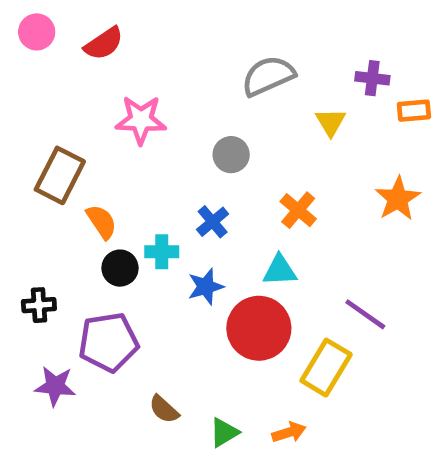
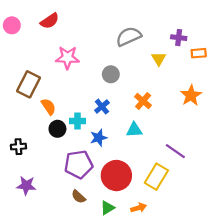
pink circle: (37, 32) -> (12, 25), moved
red circle: (259, 328) -> (116, 176), moved
purple pentagon: (108, 342) -> (79, 164), moved

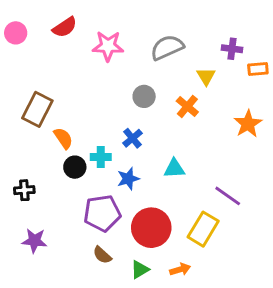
pink star: (67, 58) -> (108, 46), moved
orange cross: (143, 101) -> (187, 107), moved

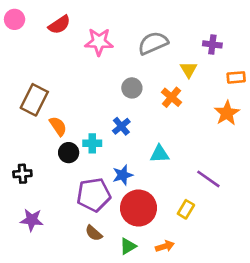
pink circle: (16, 33) -> (15, 19), moved
orange rectangle: (258, 69) -> (236, 77), moved
blue star: (128, 179) -> (123, 175), moved
yellow rectangle: (203, 229) -> (186, 209), size x0.6

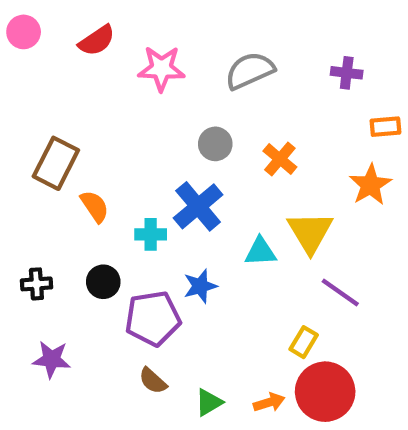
yellow triangle: (189, 70) -> (310, 232), moved, size x1.6
blue cross: (121, 126) -> (198, 206), size x1.6
black circle: (69, 153) -> (103, 282), moved
red circle: (138, 208) -> (325, 392), moved

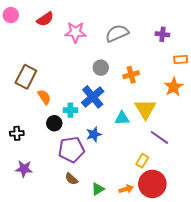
orange cross: (280, 159) -> (131, 75), turned 35
black circle: (103, 282) -> (54, 123), moved

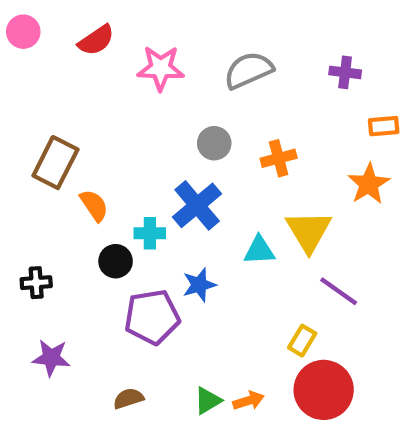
brown semicircle: (71, 179) -> (128, 398), moved, turned 120
orange arrow: (126, 189) -> (249, 401), moved

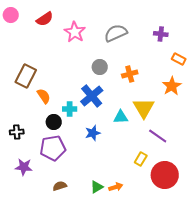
pink star: (161, 68) -> (75, 32), turned 30
orange rectangle: (384, 126) -> (179, 59), turned 32
purple pentagon: (152, 317) -> (53, 148), moved
red circle: (324, 390) -> (165, 175), moved

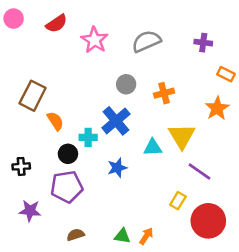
green triangle: (97, 187) -> (122, 236), turned 40
orange arrow: (116, 187) -> (146, 236), turned -40

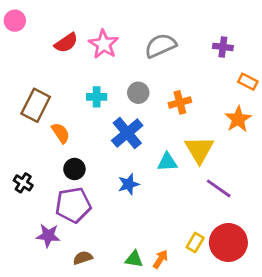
red semicircle: (57, 24) -> (66, 43), moved
cyan cross: (88, 137) -> (97, 97), moved
black cross: (21, 166) -> (23, 183), turned 36
yellow rectangle: (178, 201) -> (195, 243), moved
purple star: (30, 211) -> (48, 236), moved

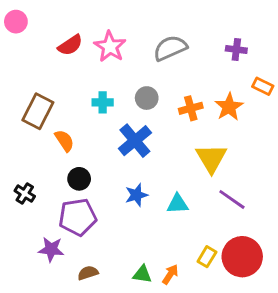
orange star: (238, 119) -> (229, 107), moved
cyan triangle: (167, 162) -> (178, 204), moved

